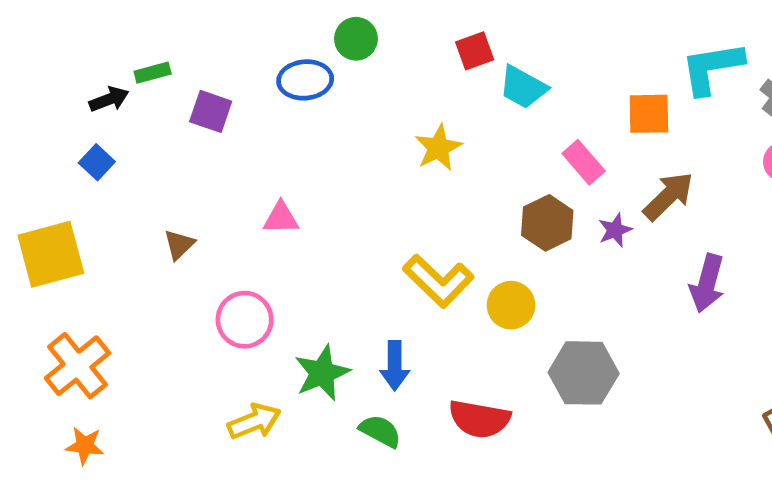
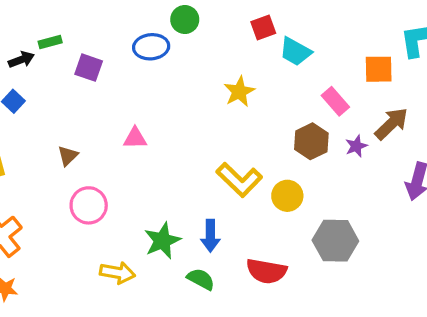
pink circle: (245, 320) -> (89, 205), moved
yellow arrow: (254, 421) -> (117, 273), turned 32

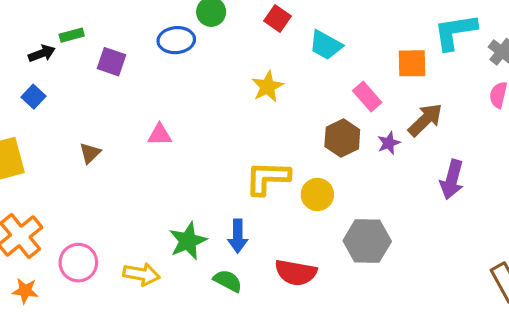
red square: (263, 28) -> (278, 19), moved, turned -35
yellow L-shape: (239, 180) -> (268, 178), turned 138
pink circle: (89, 205) -> (78, 263), moved

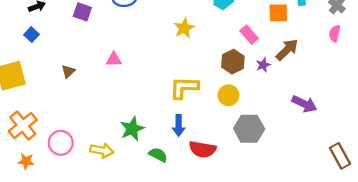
purple arrow: (452, 180) -> (304, 104), moved, turned -80
yellow circle: (317, 195) -> (229, 95), moved
blue arrow: (238, 236) -> (179, 126), moved

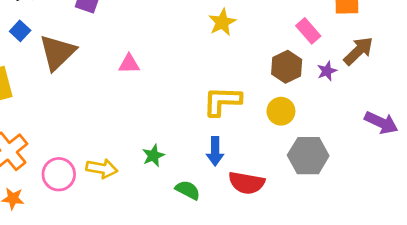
brown triangle: (68, 71) -> (57, 52), moved, size x2.0
green star: (132, 129) -> (153, 156), size x0.7
yellow arrow: (102, 150) -> (102, 169), moved

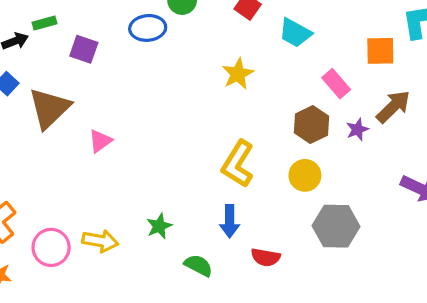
pink triangle: (129, 64) -> (100, 141), moved, turned -35
yellow L-shape: (222, 101) -> (238, 164), turned -60
red semicircle: (247, 183) -> (266, 257), size x0.7

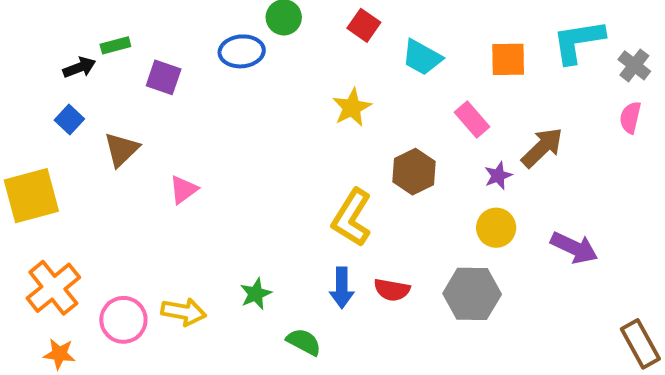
orange square: (380, 51) -> (508, 59), moved
brown triangle: (49, 108) -> (121, 150), size x0.7
brown hexagon: (311, 125) -> (414, 172), moved
yellow circle: (305, 175) -> (496, 228), moved
red semicircle: (266, 257) -> (392, 290), moved

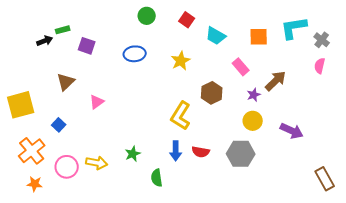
blue ellipse: (242, 51) -> (135, 54), moved
blue square: (69, 120) -> (59, 125), moved
green semicircle: (304, 342) -> (157, 178), turned -126

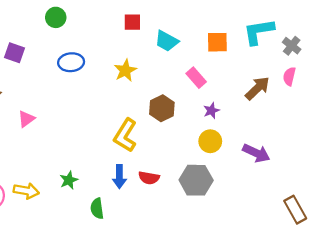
green circle: (147, 16) -> (56, 17), moved
red square: (187, 20) -> (132, 22), turned -35
brown arrow: (276, 81) -> (257, 88), moved

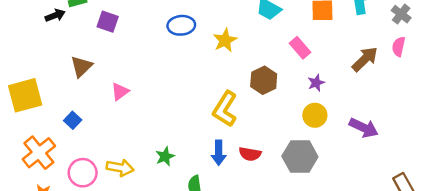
blue ellipse: (71, 62) -> (181, 25), moved

